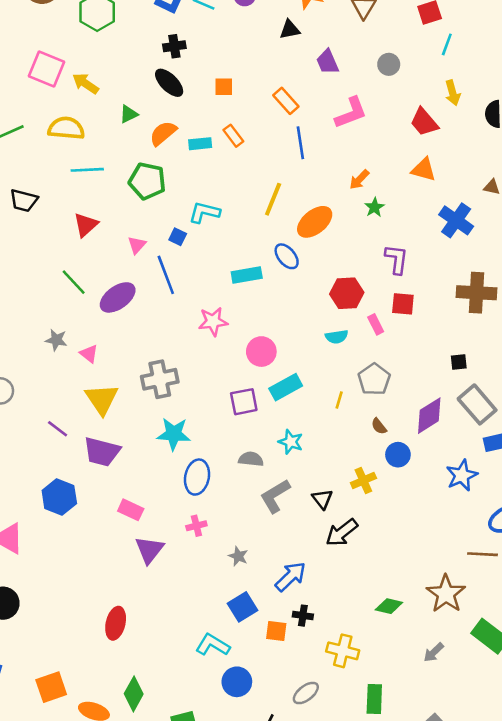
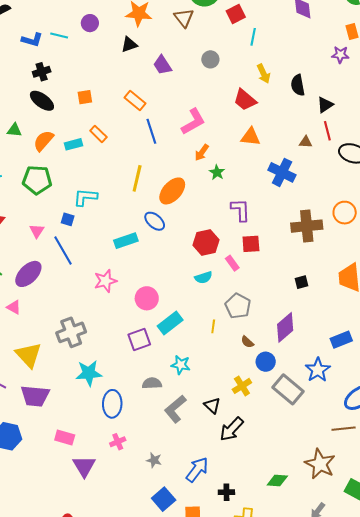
pink L-shape: (351, 113) -> (193, 122), moved
green triangle: (129, 114) -> (14, 130), turned 42
pink triangle: (89, 354) -> (14, 307), moved
gray rectangle: (477, 404) -> (288, 389), moved
black cross: (303, 616) -> (226, 492), moved

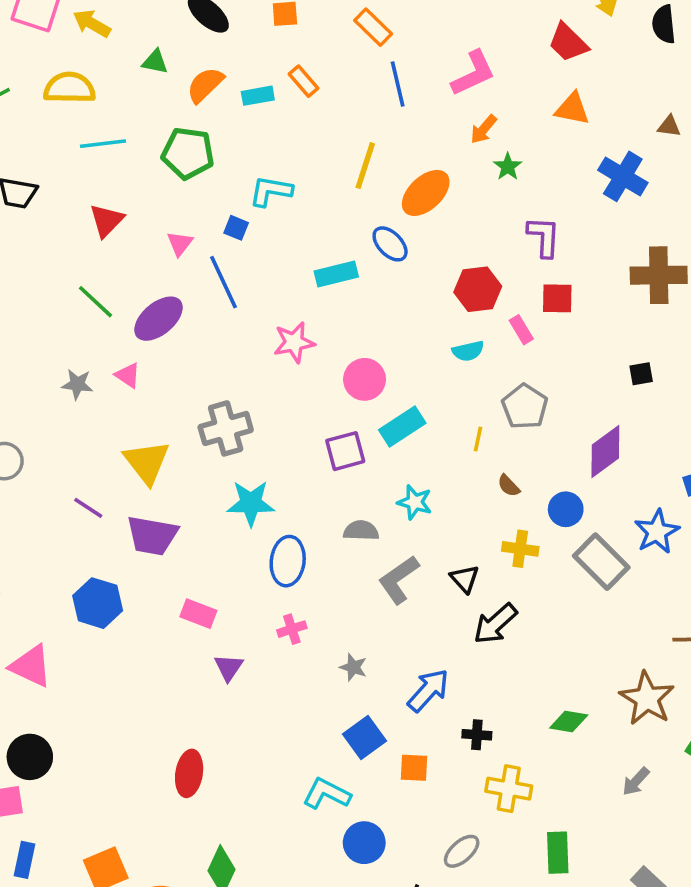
brown semicircle: (247, 342) -> (509, 486), moved
yellow cross: (242, 386) -> (520, 549), turned 36
purple triangle: (84, 466) -> (229, 667), size x0.7

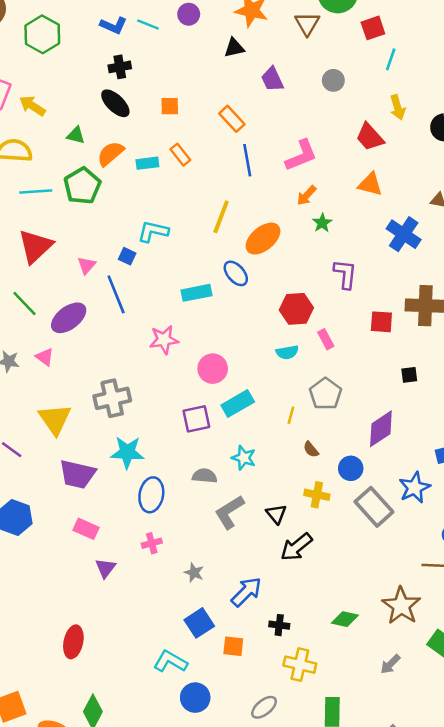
green pentagon: (188, 153) -> (82, 186), moved, turned 30
red triangle: (107, 221) -> (35, 246), size x1.4
red square: (557, 298) -> (381, 322), moved
purple trapezoid: (152, 536) -> (77, 474), moved

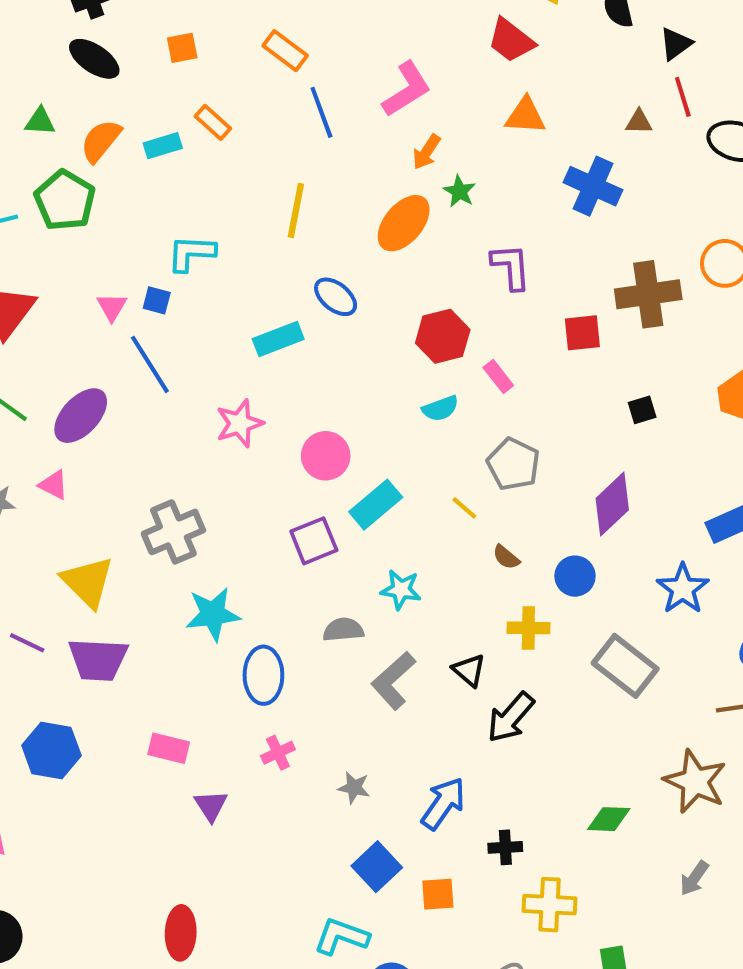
orange ellipse: (263, 239) -> (404, 223), moved
pink triangle: (87, 265) -> (112, 307), moved
yellow line: (291, 415) -> (464, 508), turned -54
purple trapezoid: (77, 474) -> (98, 659), moved
gray rectangle: (374, 507) -> (625, 666), moved

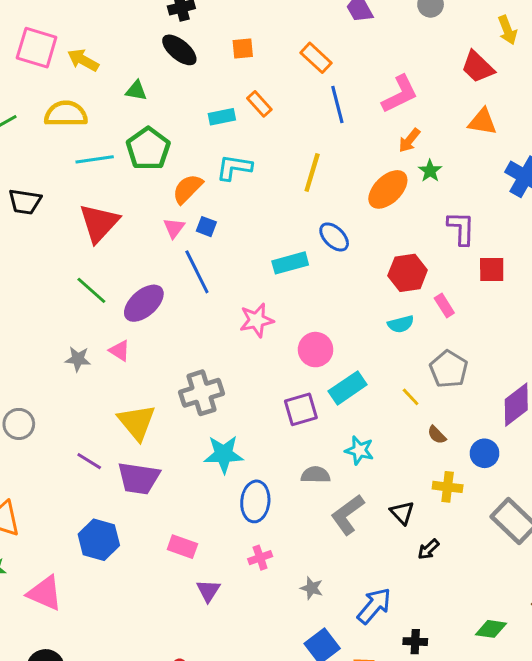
orange semicircle: (101, 141) -> (188, 189), moved
cyan L-shape: (191, 253) -> (234, 167), moved
red square: (582, 333) -> (492, 269), moved
black arrow: (511, 717) -> (428, 549), size x0.6

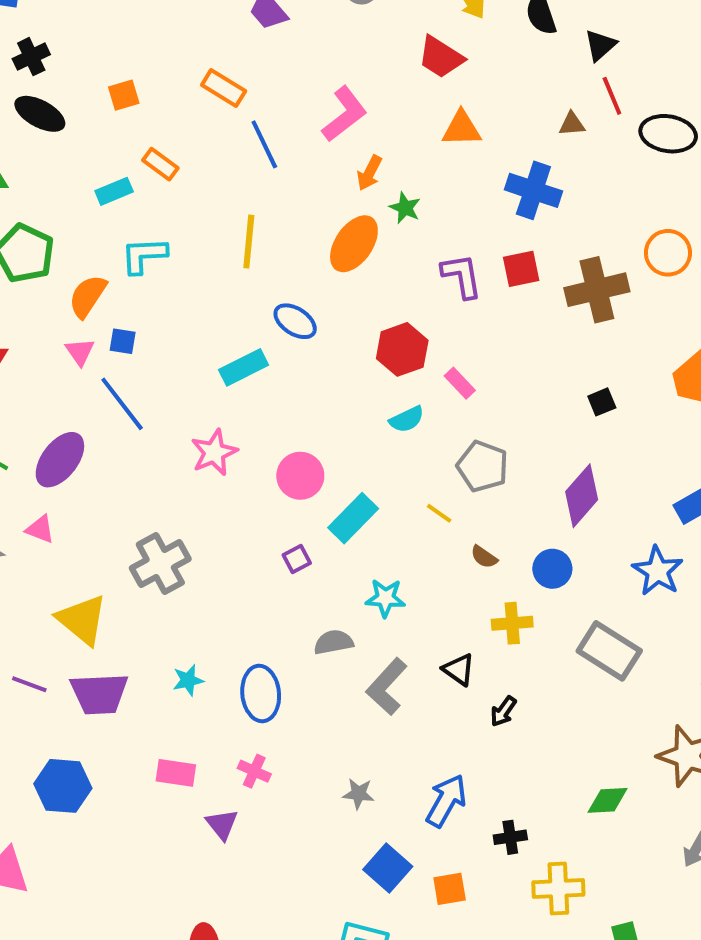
red square: (492, 269) -> (521, 269), moved
purple square: (301, 409) -> (297, 559), size x0.6
cyan star: (224, 454) -> (188, 680), moved, size x0.6
pink cross: (260, 558) -> (254, 771), moved, turned -35

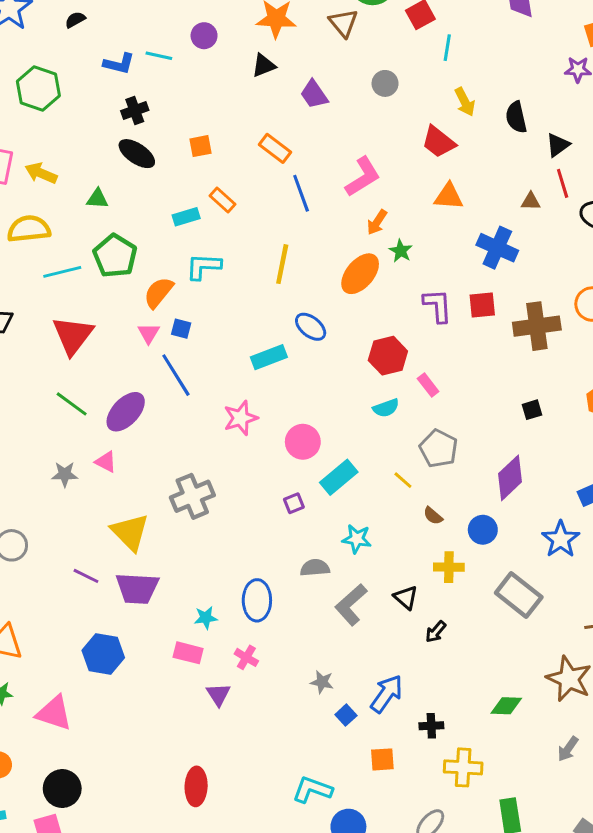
cyan star: (188, 680) -> (206, 618), moved
blue square: (388, 868) -> (346, 715), moved, size x0.6

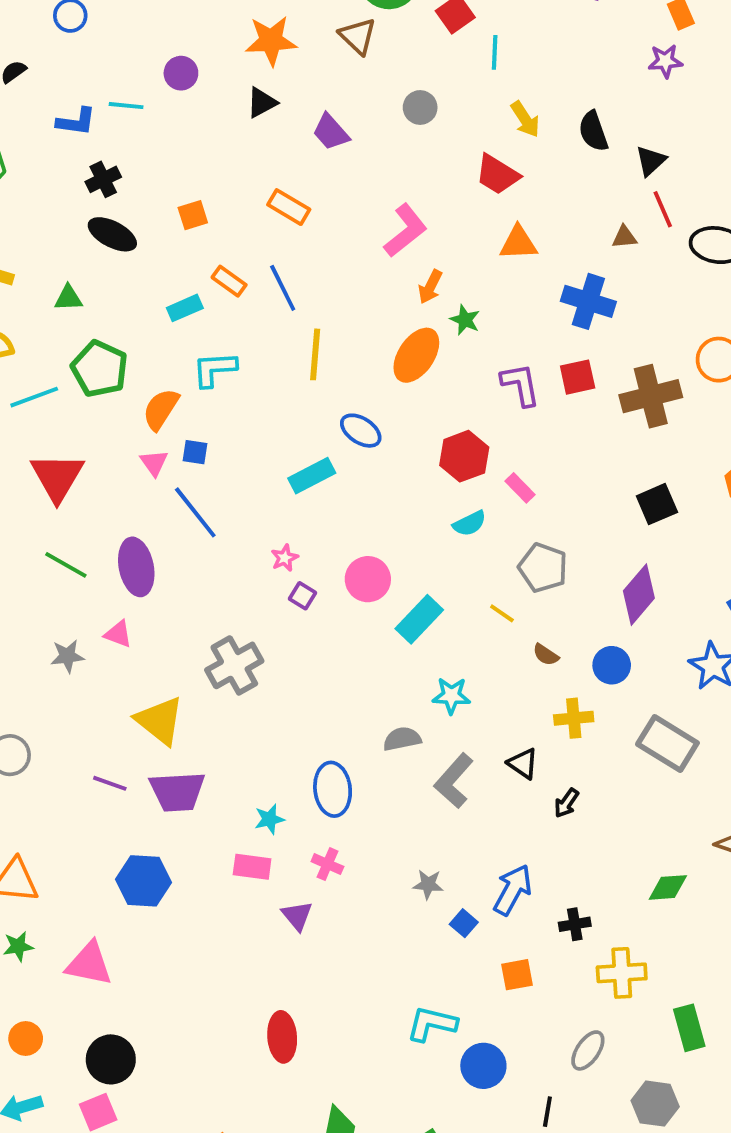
blue line: (301, 193) -> (283, 288), moved
black square: (532, 410) -> (657, 504), size x1.5
purple ellipse: (126, 412) -> (136, 567), turned -48
pink star: (241, 418) -> (285, 558), size x0.6
purple square: (294, 503) -> (303, 596), moved, turned -30

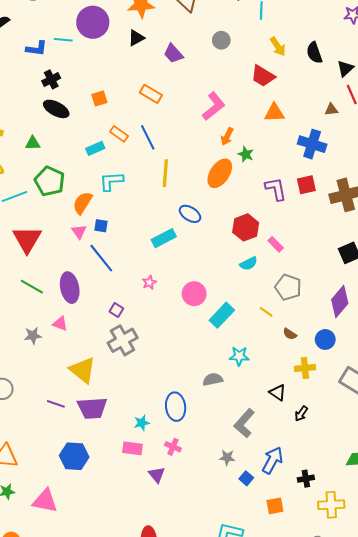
purple circle: (181, 73) -> (93, 22), size x1.8
purple square: (303, 596) -> (116, 310), moved
gray L-shape: (454, 781) -> (244, 423), moved

